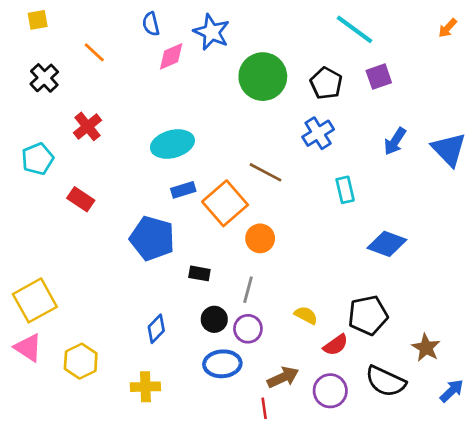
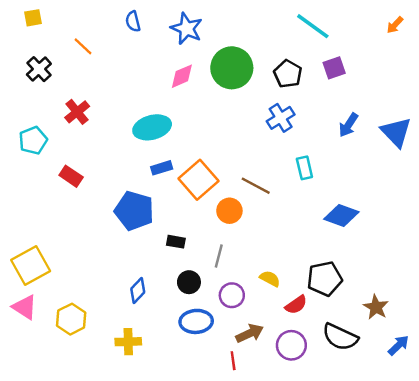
pink diamond: (171, 56) -> (182, 76), moved
brown line: (265, 172) -> (256, 186), moved
purple circle: (248, 329) -> (232, 295), moved

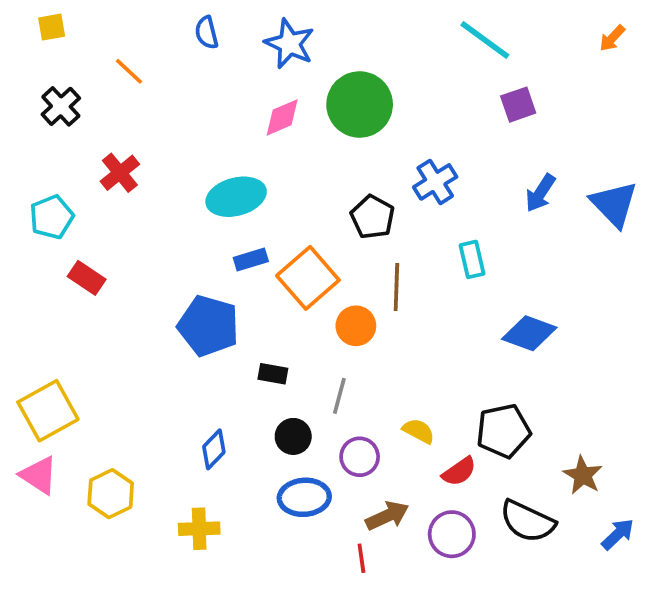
black pentagon: (288, 74) -> (373, 217), moved
red rectangle: (71, 176) -> (87, 278), moved
brown line: (256, 186) -> (396, 287), turned 64

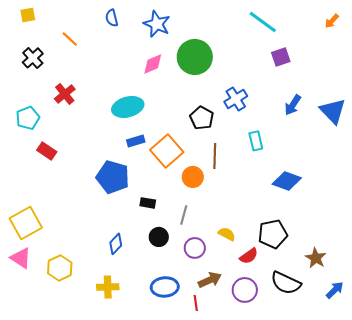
blue ellipse: (304, 497) -> (165, 287), moved

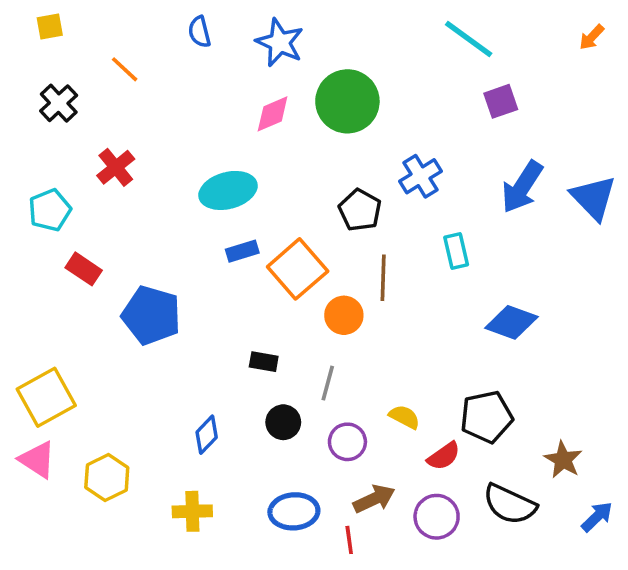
blue arrow: (293, 105) -> (522, 187), size x1.4
blue pentagon: (113, 177) -> (151, 315), moved

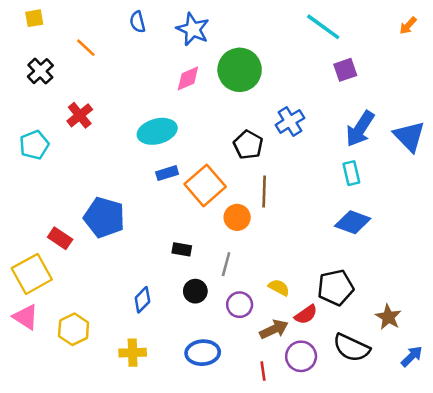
cyan rectangle: (456, 251) -> (351, 173), moved
red rectangle: (84, 269) -> (60, 238), moved
brown arrow: (374, 499) -> (274, 329), moved
red line: (349, 540) -> (263, 371), moved

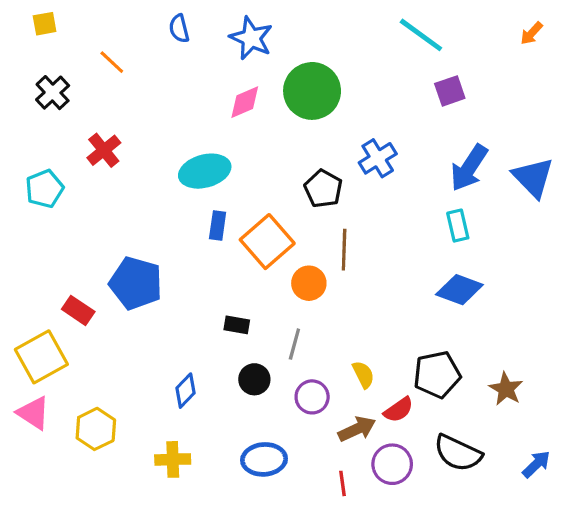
blue rectangle: (167, 173) -> (218, 226), turned -65
yellow semicircle: (279, 287) -> (363, 375), turned 35
brown star: (388, 317) -> (506, 389), moved

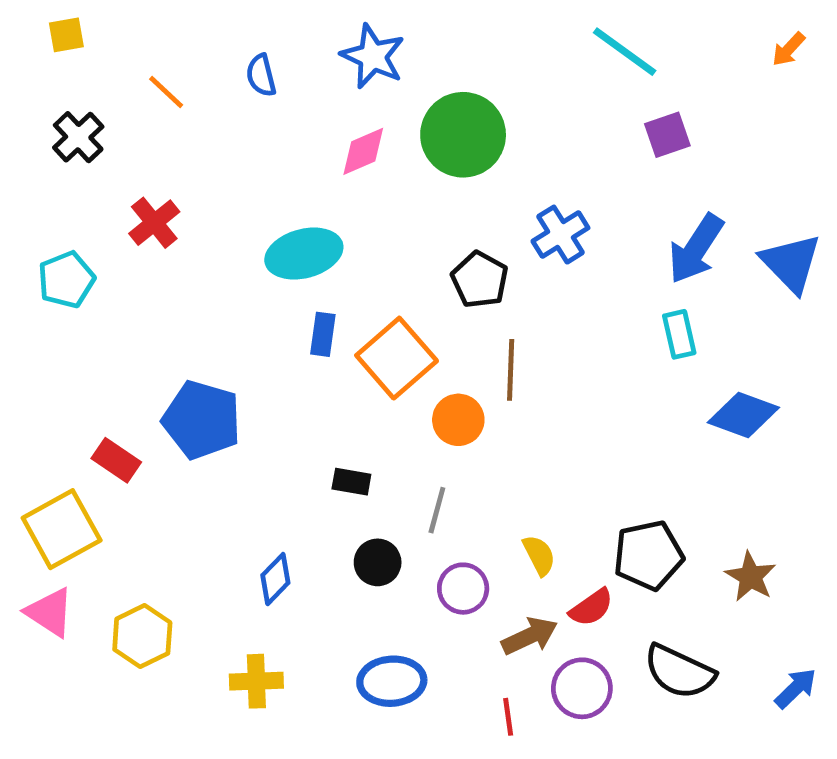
blue semicircle: (179, 28) -> (261, 75), moved
blue diamond: (459, 290) -> (743, 415), moved

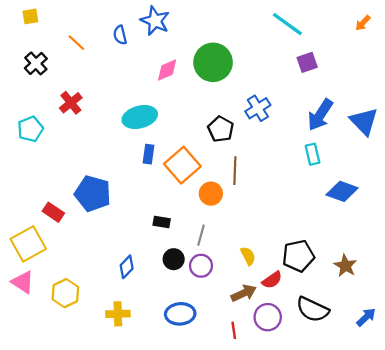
blue star: (373, 56) -> (155, 21), moved
purple circle: (463, 589) -> (201, 266), moved

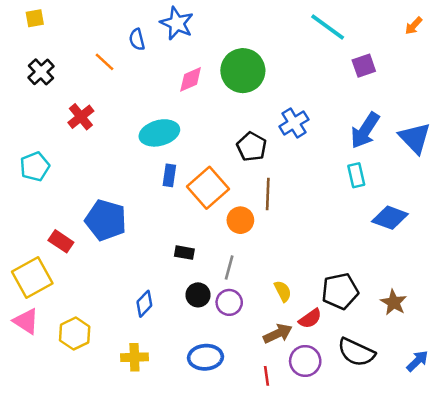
orange line: (76, 43) -> (105, 62), moved
purple square: (307, 62) -> (364, 66), moved
cyan pentagon: (30, 129) -> (35, 167), moved

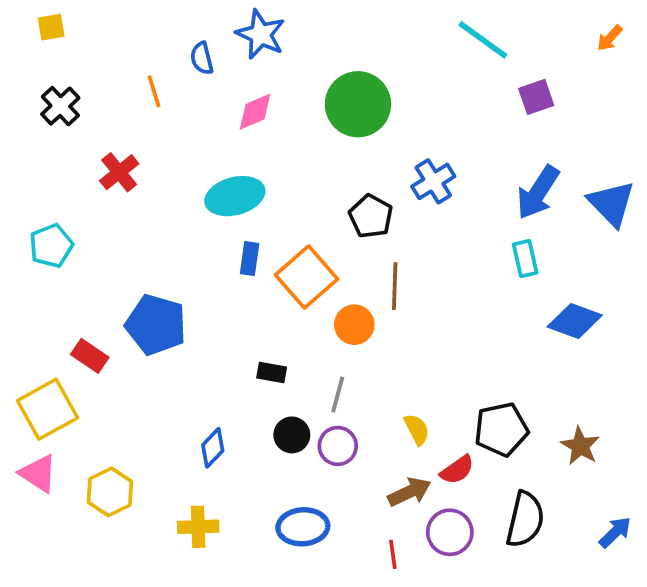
orange line: (105, 62) -> (154, 91), turned 30
pink diamond: (191, 79) -> (255, 112), moved
black semicircle: (356, 352) -> (525, 519), turned -102

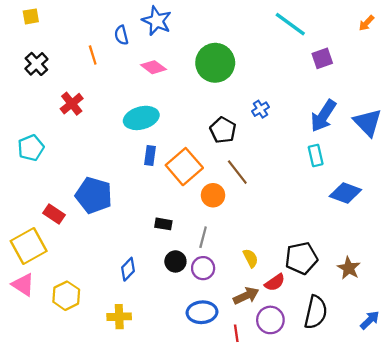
pink diamond: (255, 112) -> (153, 67), turned 60
blue cross: (433, 181) -> (260, 109), size x0.7
brown line: (395, 286) -> (237, 172), turned -40
blue ellipse: (303, 527) -> (202, 312), moved

